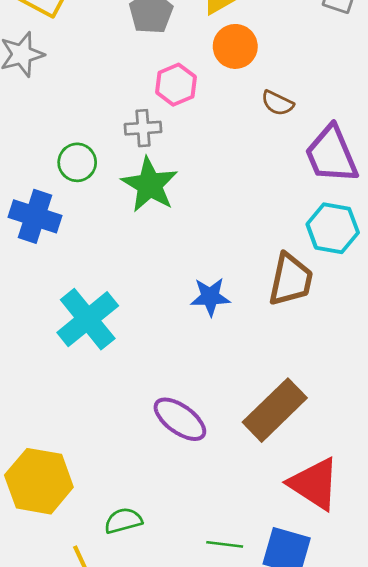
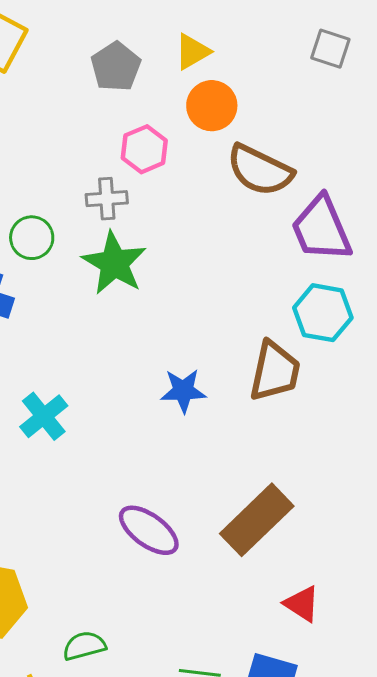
brown semicircle: (277, 103) -> (260, 170), size x1.8
cyan cross: (88, 319) -> (44, 416), size x0.7
red triangle: (314, 484) -> (302, 604), size x0.6

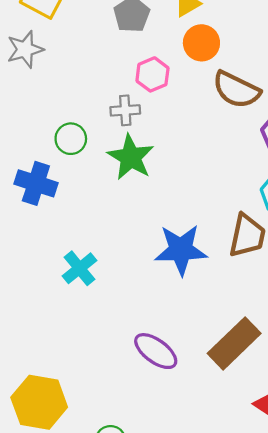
blue star: (183, 391) -> (181, 250), size x1.6

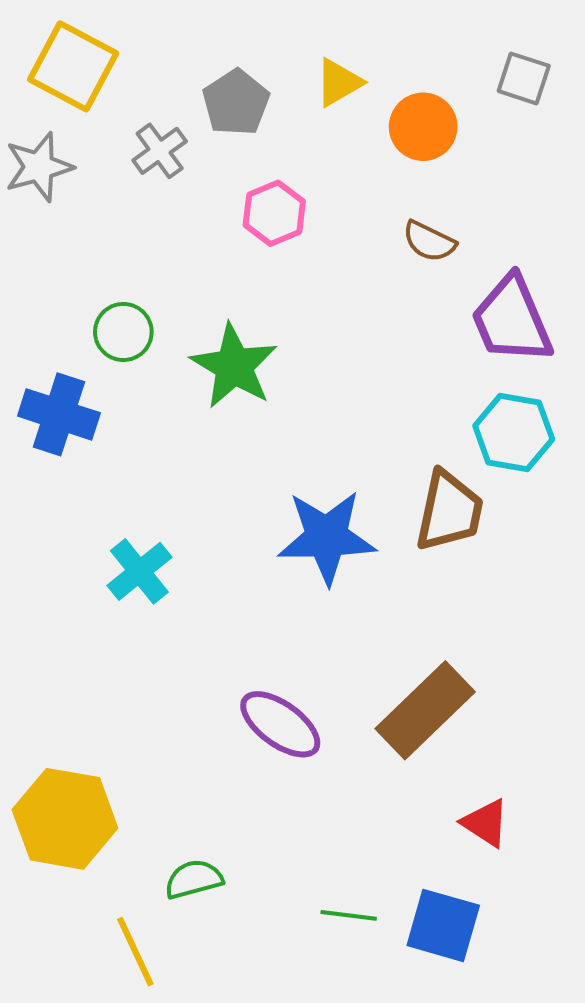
orange circle: (201, 43) -> (423, 127), moved
brown semicircle: (236, 90) -> (429, 241), size x0.6
gray cross: (125, 110) -> (160, 151), moved, turned -32

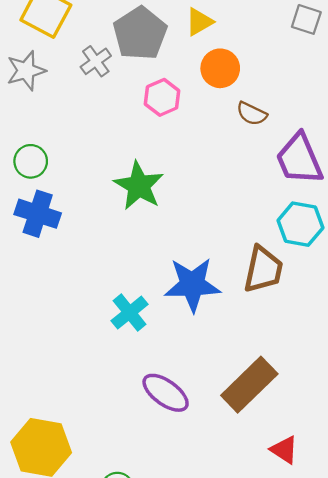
gray pentagon: (236, 103) -> (140, 33), size x1.4
orange circle: (423, 127) -> (220, 68), moved
green circle: (123, 332) -> (31, 161), moved
cyan cross: (139, 571) -> (130, 313), moved

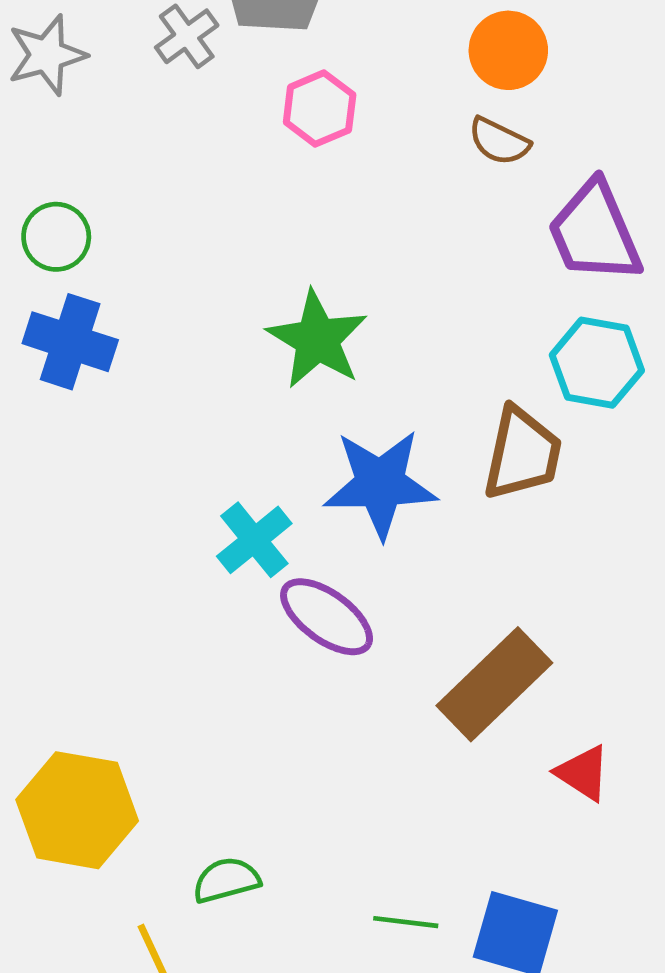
orange circle: (220, 68) -> (508, 50), moved
green star: (139, 186) -> (317, 339), moved
purple ellipse: (166, 393) -> (327, 617), moved
red triangle: (284, 450) -> (583, 773), moved

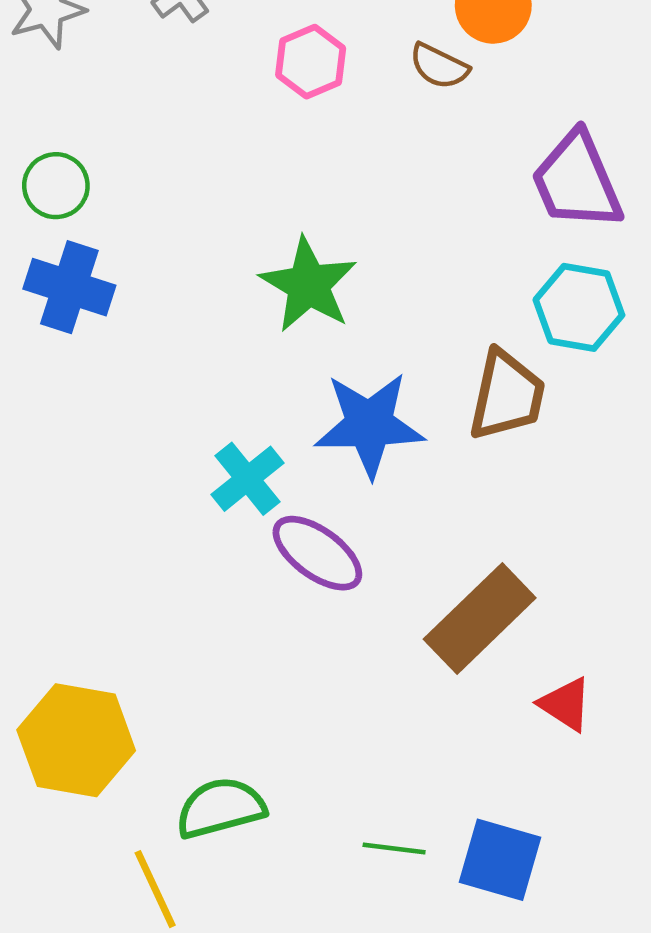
brown semicircle: (499, 141) -> (439, 66), moved
green semicircle: (226, 880) -> (220, 808), size x1.4

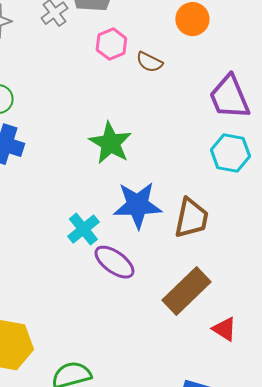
brown semicircle: (439, 66) -> (149, 62), moved
brown trapezoid: (507, 395) -> (191, 218), moved

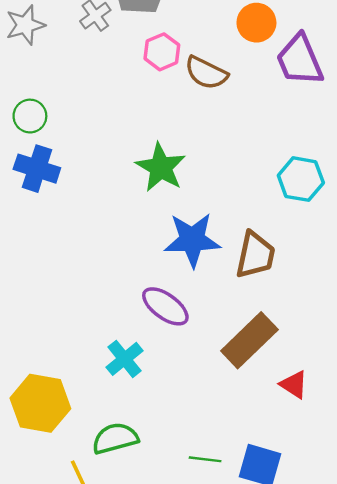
brown semicircle: (149, 62) -> (206, 73), size x1.4
purple trapezoid: (229, 97) -> (300, 60), moved
cyan cross: (83, 229) -> (125, 359), moved

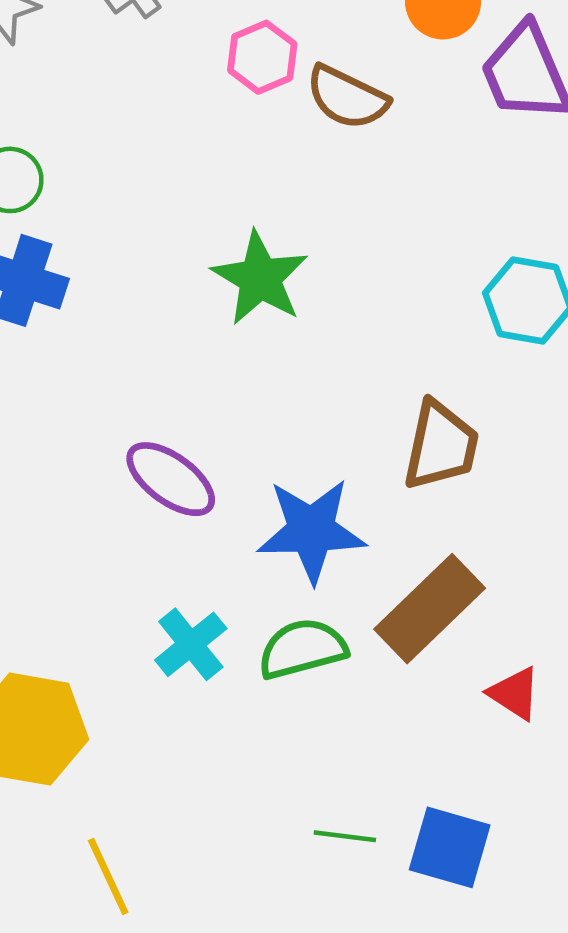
blue star: (192, 240) -> (311, 530), moved
purple ellipse: (165, 306) -> (171, 479), moved
green semicircle: (115, 438) -> (302, 649), moved

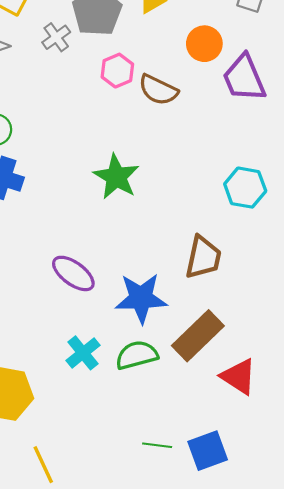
red triangle: (514, 693) -> (239, 377), size x1.4
blue square: (450, 847) -> (208, 451), turned -36

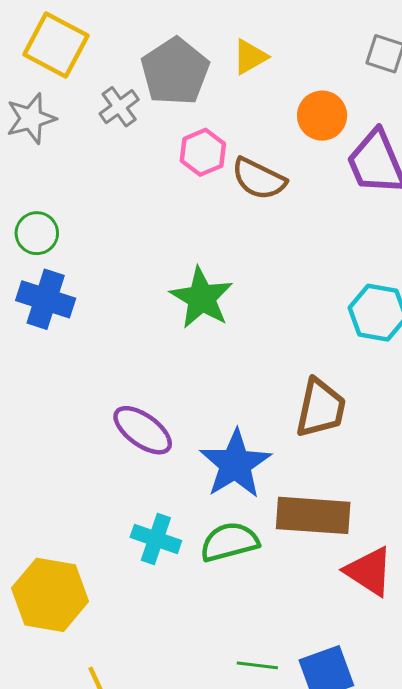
blue star: (141, 298) -> (235, 464), turned -30
brown rectangle: (198, 336) -> (313, 515), turned 48
cyan cross: (83, 353) -> (156, 539), turned -32

